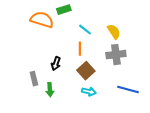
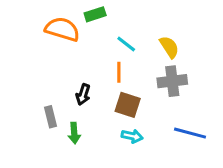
brown square: (86, 71) -> (128, 105), turned -30

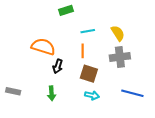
orange semicircle: (62, 29) -> (43, 47), moved
cyan line: (126, 44) -> (88, 31), turned -48
gray rectangle: (50, 117) -> (13, 91), moved, turned -64

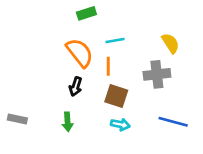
yellow semicircle: (118, 33) -> (170, 43), moved
orange semicircle: (43, 47) -> (80, 53), moved, turned 35

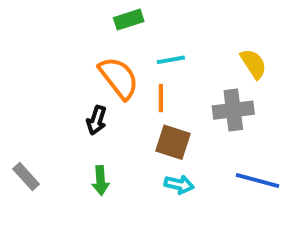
black arrow: (76, 87) -> (96, 120), moved
gray rectangle: (17, 119) -> (26, 176), turned 36

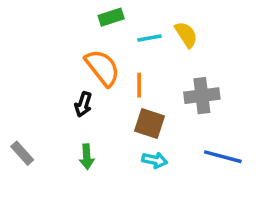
cyan line: (171, 60) -> (150, 38), moved
yellow semicircle: (253, 64) -> (186, 35), moved

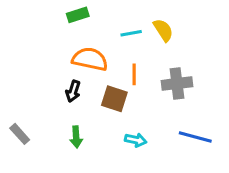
green rectangle: (111, 17) -> (78, 15), moved
orange semicircle: (102, 68) -> (90, 59), turned -40
orange line: (139, 85) -> (134, 74), moved
brown square: (150, 124) -> (114, 99), moved

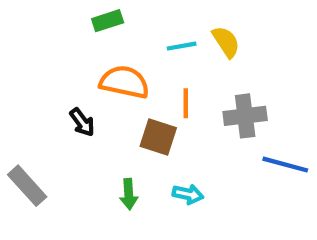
black arrow: (73, 91) -> (82, 122), moved, turned -55
gray rectangle: (20, 134) -> (27, 186), size x1.4
green arrow: (76, 137) -> (129, 194), moved
blue line: (195, 137) -> (285, 165), moved

